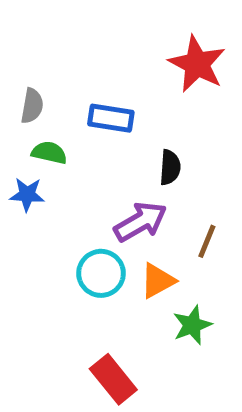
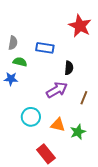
cyan circle: (101, 273) -> (31, 117), moved
orange triangle: (158, 281) -> (58, 125), moved, turned 42

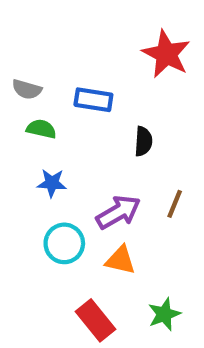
gray semicircle: (13, 43) -> (27, 89), turned 96
blue star: (11, 79) -> (52, 183), moved
purple arrow: (57, 90) -> (118, 212), moved
green star: (78, 132) -> (164, 314), moved

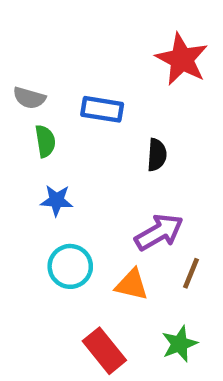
green semicircle: (41, 129) -> (45, 141), turned 68
brown line: (175, 204) -> (191, 273), moved
purple arrow: (118, 212) -> (159, 232), moved

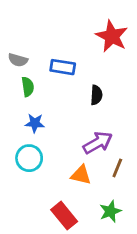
cyan circle: (70, 266) -> (29, 158), moved

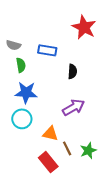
blue star: (35, 123) -> (26, 93), size x1.5
brown line: (117, 168) -> (67, 148), moved, turned -48
orange triangle: (81, 175) -> (50, 134), moved
green star: (110, 211) -> (88, 151), moved

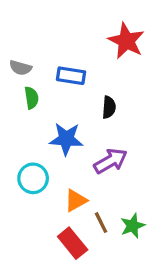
blue star: (26, 93) -> (66, 139), moved
orange triangle: (50, 134) -> (76, 200), turned -42

